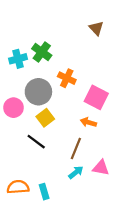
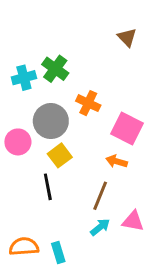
black line: (36, 142) -> (48, 187), turned 42

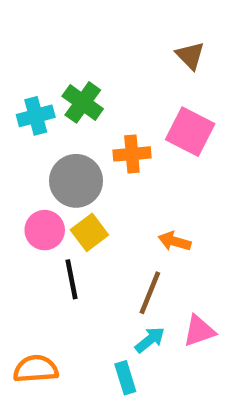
orange cross: (88, 103) -> (132, 154), turned -30
pink square: (127, 129) -> (190, 132), moved
pink circle: (18, 142) -> (45, 230), moved
pink triangle: (133, 221) -> (199, 331), turned -30
cyan rectangle: (58, 253) -> (125, 378), moved

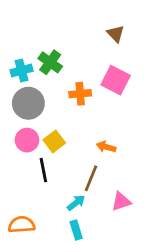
gray circle: (76, 181) -> (28, 103), moved
cyan arrow: (150, 340) -> (76, 203), moved

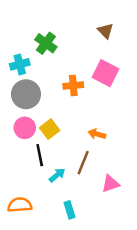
green cross: (50, 62) -> (46, 43), moved
cyan arrow: (76, 203) -> (57, 175), moved

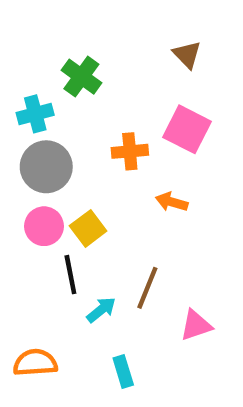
orange arrow: (97, 134) -> (172, 202), moved

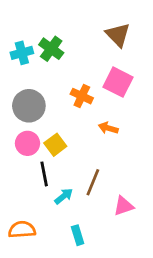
brown triangle: (187, 55) -> (118, 35), size x1.4
cyan cross: (35, 114) -> (22, 53), moved
orange cross: (130, 151) -> (82, 96), turned 30

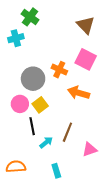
green cross: (51, 49) -> (30, 17), moved
gray circle: (29, 106) -> (33, 79), moved
orange arrow: (108, 128) -> (79, 93), size x1.5

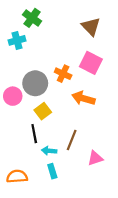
pink circle: (20, 104) -> (13, 96), moved
cyan arrow: (46, 142) -> (49, 151), turned -136
cyan rectangle: (56, 171) -> (52, 171), moved

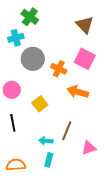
gray circle: (35, 83) -> (33, 59), moved
black line: (34, 134) -> (13, 123), moved
cyan rectangle: (52, 171) -> (49, 160), turned 32

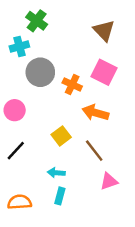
yellow square: (40, 104) -> (61, 136), moved
black line: (13, 123) -> (16, 151), turned 54
brown line: (67, 131) -> (94, 151), moved, turned -60

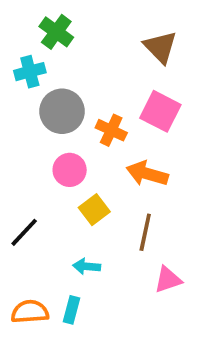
pink circle: (15, 110) -> (70, 170), moved
brown line: (94, 151) -> (145, 232), turned 50
cyan rectangle: (60, 196) -> (71, 310), moved

